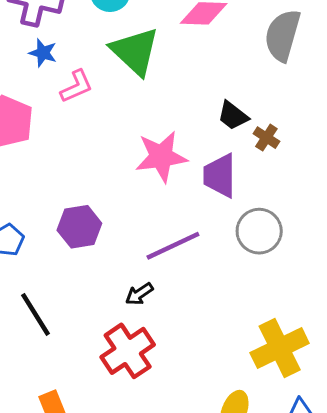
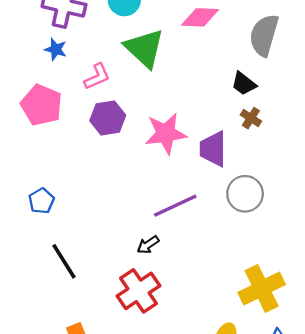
blue star: (43, 53) -> (56, 49), moved
black trapezoid: (233, 116) -> (244, 84), moved
purple hexagon: (79, 227) -> (108, 118), moved

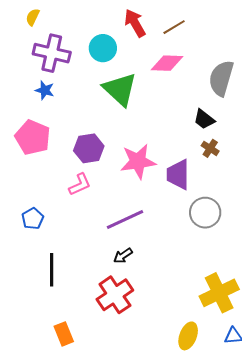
pink L-shape: (97, 77) -> (80, 184), moved
purple line: (175, 206) -> (125, 220), moved
black line: (64, 261) -> (52, 270), turned 32

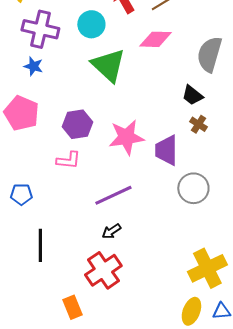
pink L-shape: (80, 184) -> (68, 160), turned 30
blue pentagon: (33, 219) -> (21, 194), turned 30
orange rectangle: (64, 334) -> (72, 307), moved
yellow ellipse: (188, 336) -> (191, 311), moved

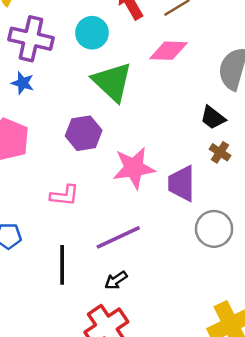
purple hexagon: (77, 124) -> (84, 133), moved
black line: (40, 245) -> (62, 265), moved

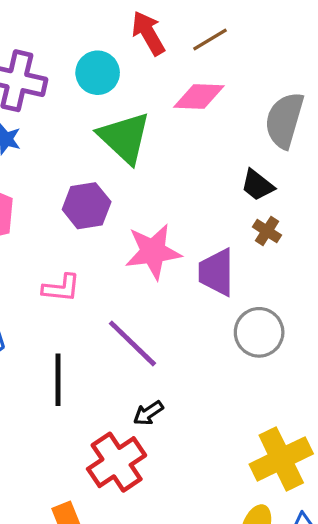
purple line: (118, 237) -> (132, 343), turned 69
black arrow: (116, 280) -> (148, 413), moved

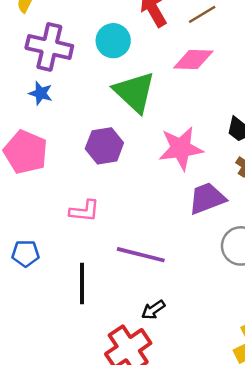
pink star: (153, 252) -> (181, 148), moved
purple trapezoid: (216, 272) -> (207, 198), turned 69
purple line: (132, 343) -> (141, 255), turned -30

